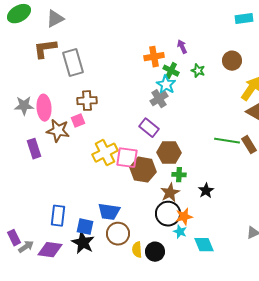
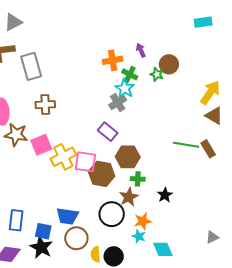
brown circle: (232, 61) -> (169, 64), moved
pink square: (78, 121) -> (41, 145), moved, size x1.5
black circle: (168, 214) -> (112, 214), moved

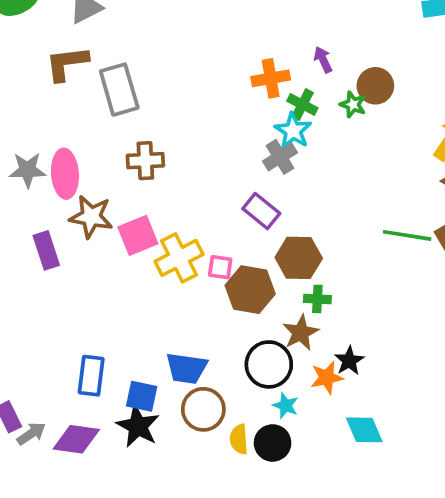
pink square: (85, 162) -> (220, 267), size x0.6
black star: (165, 195) -> (349, 361), moved
cyan star: (139, 236) -> (286, 406), moved

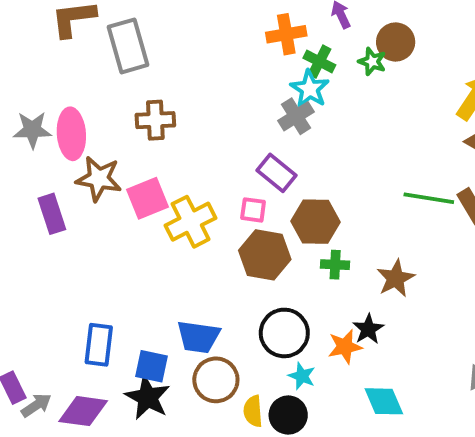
pink square: (220, 267) -> (253, 210), moved
brown star: (301, 333) -> (396, 278), moved

